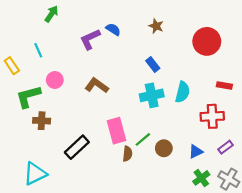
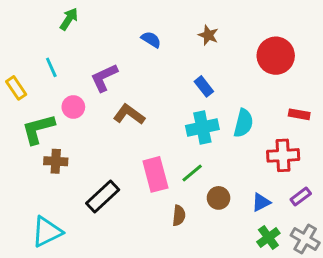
purple L-shape: (90, 39) -> (104, 78), moved
green line: (143, 139) -> (192, 173), moved
brown semicircle: (127, 154) -> (179, 216), moved

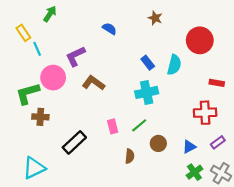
brown star: (208, 35) -> (155, 18), moved
yellow rectangle: (16, 88) -> (23, 33), moved
pink circle: (73, 107) -> (53, 78), size x1.5
cyan semicircle: (243, 123) -> (174, 65), moved
pink rectangle: (155, 174) -> (113, 126), size x0.6

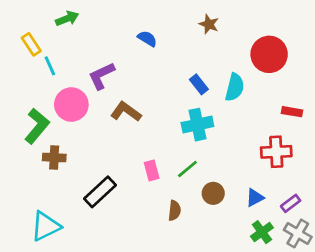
green arrow: (50, 14) -> (67, 19), turned 35
green L-shape: (28, 94) -> (37, 126), turned 145
purple rectangle: (218, 142) -> (291, 203), moved

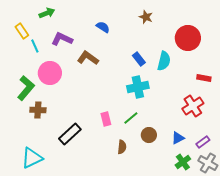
purple L-shape: (101, 76) -> (62, 39), moved, turned 50
brown L-shape: (126, 112) -> (88, 58), moved
red cross: (276, 152) -> (193, 106), turned -30

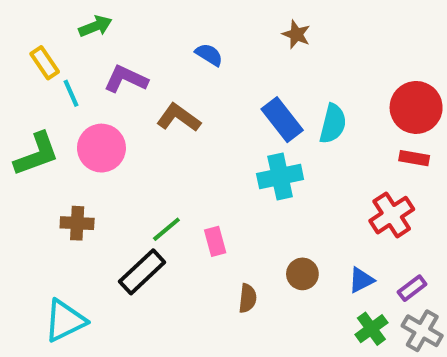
red circle: (188, 38) -> (416, 107), moved
blue rectangle: (139, 59) -> (282, 120), size x1.5
green L-shape: (26, 88) -> (37, 154), moved, turned 30
green line: (131, 118) -> (166, 229), moved

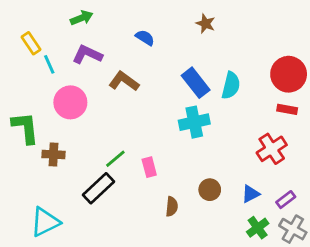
green arrow: (95, 26) -> (82, 18), moved
green L-shape: (37, 154) -> (25, 128), moved, turned -76

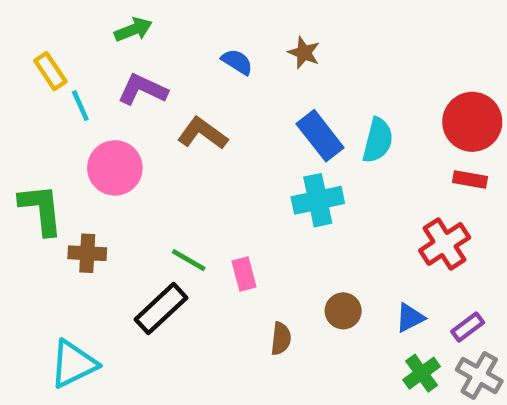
brown star: (206, 24) -> (304, 53), moved
green line: (115, 159) -> (189, 260), turned 70

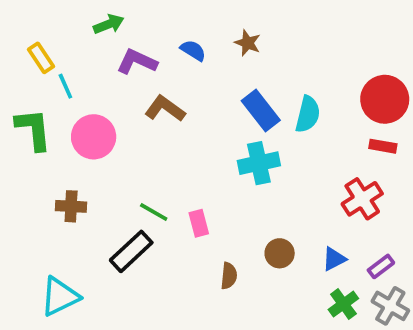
purple L-shape: (143, 90) -> (137, 62), moved
green L-shape: (41, 209) -> (33, 129), moved

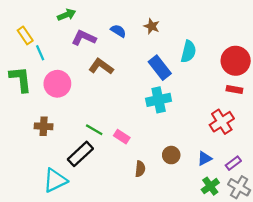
cyan semicircle: (308, 114) -> (188, 52), moved
pink rectangle: (199, 223) -> (122, 137), turned -42
cyan triangle: (60, 296) -> (55, 180), moved

